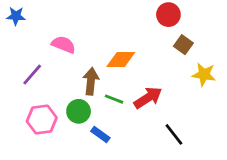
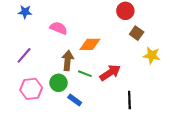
blue star: (16, 16) -> (25, 12), moved
pink semicircle: (64, 45) -> (58, 28), moved
black line: (174, 134) -> (129, 100), turned 36

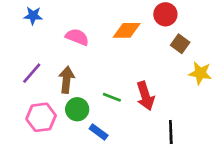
orange diamond: (90, 44) -> (127, 30), moved
brown arrow: (68, 61) -> (66, 80), moved
red arrow: (110, 73) -> (145, 96), turned 105

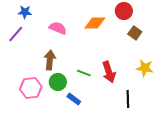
purple line: (32, 73) -> (16, 34), moved
yellow star: (200, 73) -> (145, 68), moved

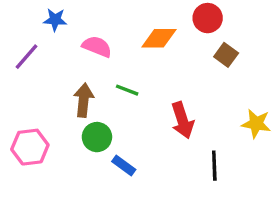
blue star: (25, 12) -> (55, 20), moved
yellow star: (145, 68) -> (256, 124), moved
green line: (84, 73) -> (127, 90), moved
pink hexagon: (31, 88) -> (30, 147), moved

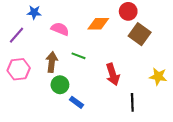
brown square: (226, 55) -> (140, 34), size x1.5
pink hexagon: (30, 147) -> (19, 69), moved

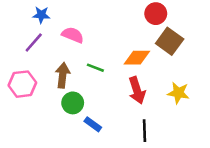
orange diamond: (98, 24) -> (137, 58), moved
purple line: (17, 35) -> (34, 43), moved
yellow star: (158, 76) -> (178, 93), moved
black line: (132, 102) -> (144, 131), moved

